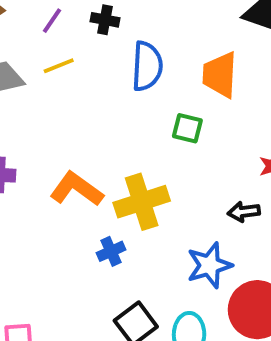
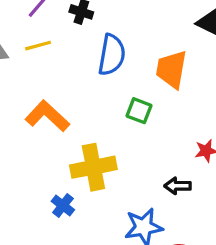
orange L-shape: (77, 189) -> (47, 116), moved
blue cross: (111, 251) -> (63, 205), turned -35

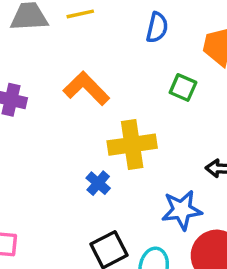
blue semicircle: (112, 55) -> (157, 27), size x0.7

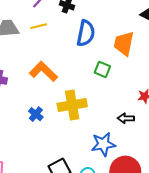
blue semicircle: (157, 27) -> (86, 33), size x1.4
blue cross: (98, 183) -> (36, 114), moved

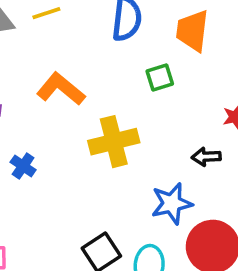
green square: (102, 69) -> (160, 78), turned -35
blue cross: (36, 114) -> (23, 166), moved

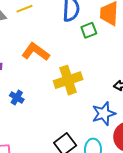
green square: (160, 78) -> (89, 30), moved

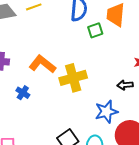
orange L-shape: (36, 52) -> (42, 64), moved

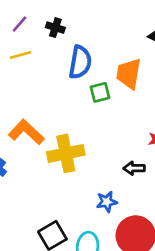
blue star: (106, 112) -> (107, 202), size x0.7

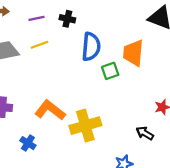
purple line: (19, 24) -> (36, 18), turned 42
black arrow: (134, 168) -> (145, 133), turned 36

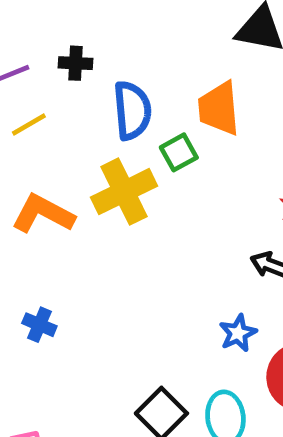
orange L-shape: (50, 110) -> (43, 214), moved
yellow cross: (85, 126) -> (124, 192), moved

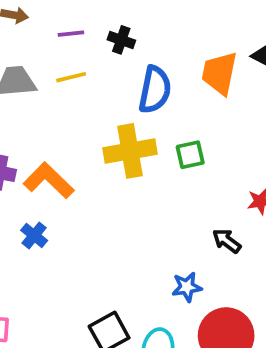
orange trapezoid: (219, 109) -> (219, 73), moved
green square: (179, 152) -> (190, 155), moved
orange L-shape: (43, 214) -> (49, 180), moved

